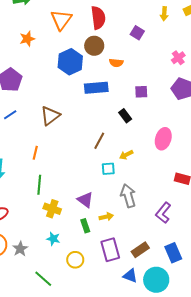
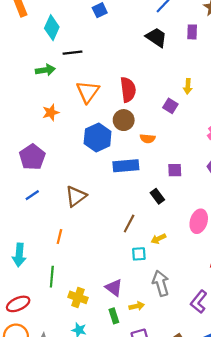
yellow arrow: (164, 14) -> (188, 86), moved
green line: (39, 185) -> (52, 277), moved

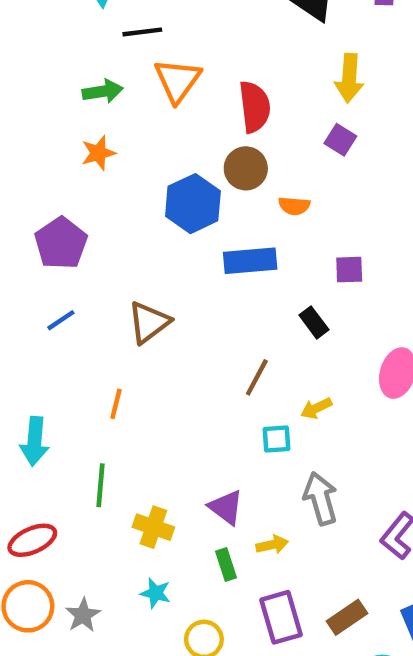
green arrow: (45, 70) -> (103, 91), moved
yellow arrow: (188, 86) -> (349, 78), moved, size x1.5
orange triangle: (88, 92) -> (178, 80), moved

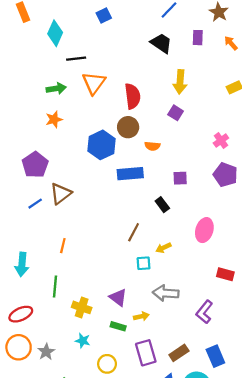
brown triangle: (149, 322) -> (61, 194), moved
gray arrow: (321, 498) -> (166, 293), turned -70
green rectangle: (226, 564) -> (118, 326), turned -56

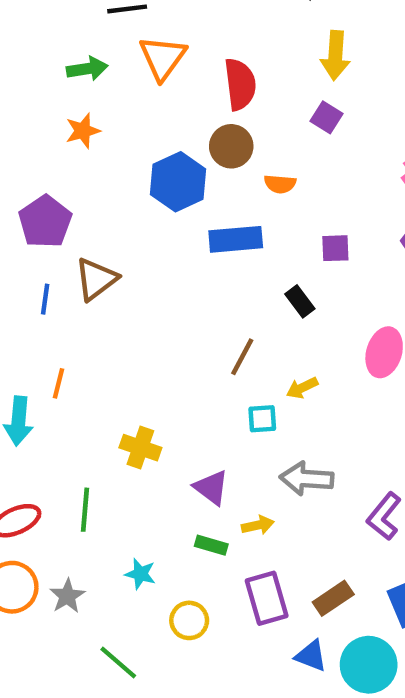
blue line: (35, 204) -> (45, 299), turned -48
orange line: (63, 246) -> (58, 383), moved
green line: (55, 286) -> (85, 510), moved
yellow cross: (82, 307) -> (140, 448), moved

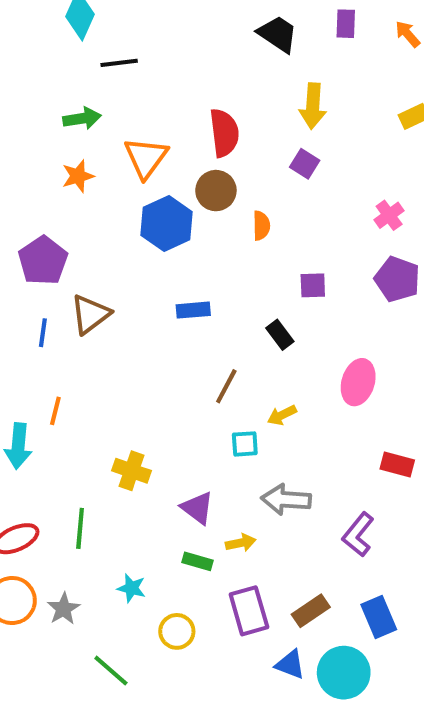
orange triangle: (163, 58) -> (146, 158), moved
orange semicircle: (280, 184) -> (261, 226), turned -96
blue rectangle: (236, 239) -> (193, 310), moved, size x0.7

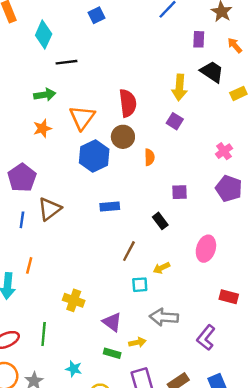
black trapezoid: (278, 34) -> (212, 72), moved

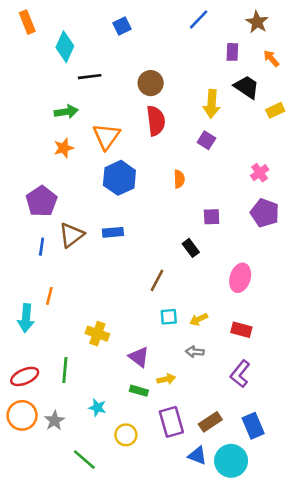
brown circle: (123, 137) -> (151, 83), moved
blue rectangle: (110, 207) -> (113, 232), moved
yellow arrow: (161, 268) -> (199, 319), moved
red rectangle: (229, 297) -> (241, 330), moved
gray arrow: (164, 317) -> (195, 352), size x0.6

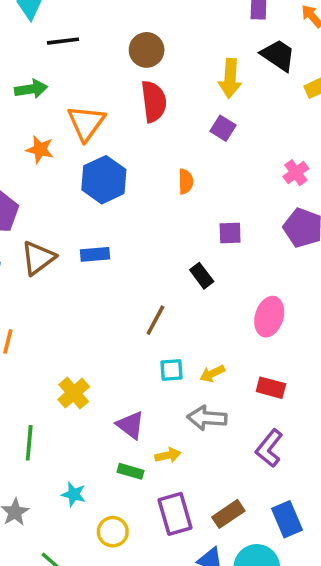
orange star: (64, 148) -> (40, 149), moved, turned 30
yellow cross: (97, 334) -> (74, 393), turned 30
gray arrow: (195, 352) -> (207, 418), size x1.5

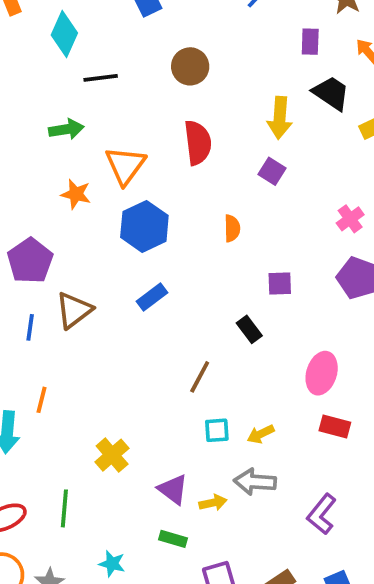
brown circle: (147, 50) -> (190, 66), moved
blue rectangle: (95, 254) -> (152, 297), moved, turned -32
red rectangle: (271, 388) -> (335, 426), moved
yellow arrow: (168, 455) -> (213, 503), moved

